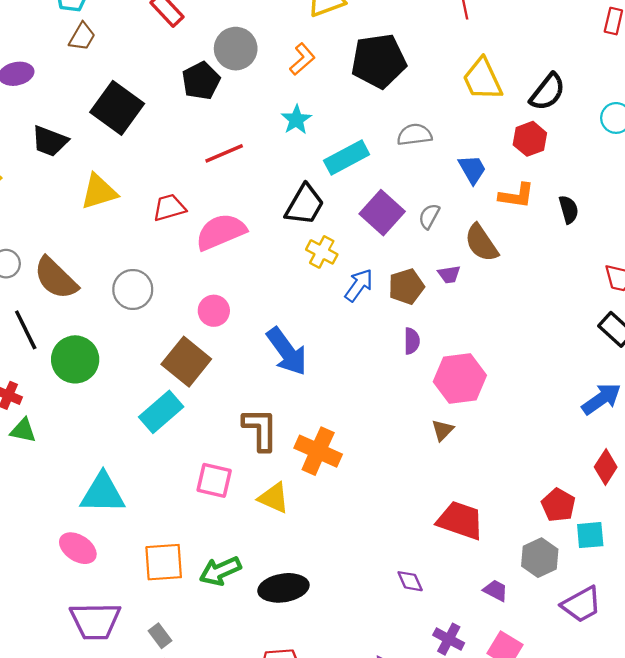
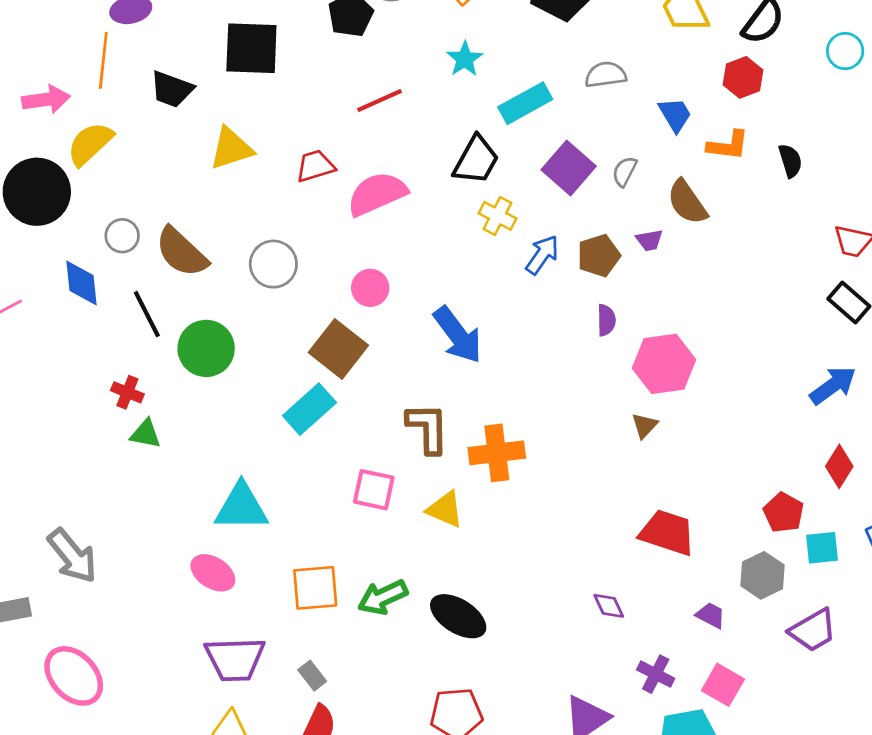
black square: (117, 108) -> (251, 48), turned -33
orange cross: (318, 451) -> (497, 453), turned -30
black ellipse: (283, 588) -> (458, 616), turned 42

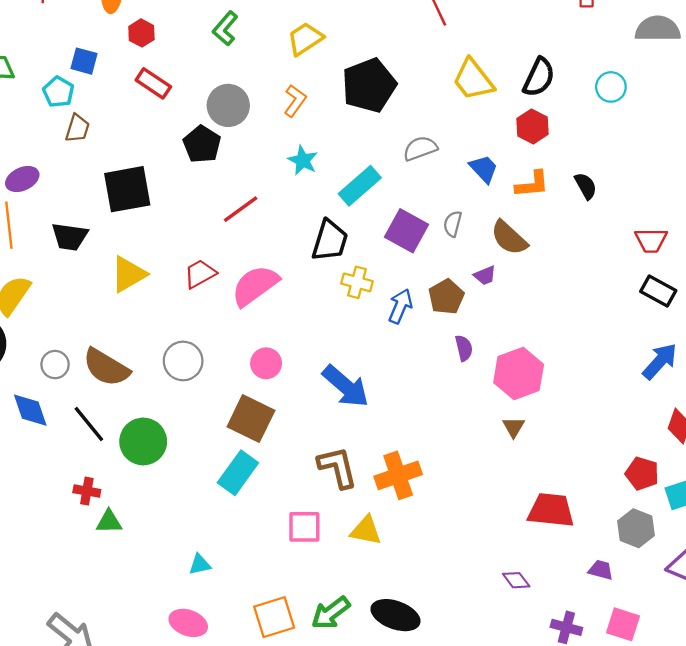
cyan triangle: (241, 507) -> (200, 564), size x0.5

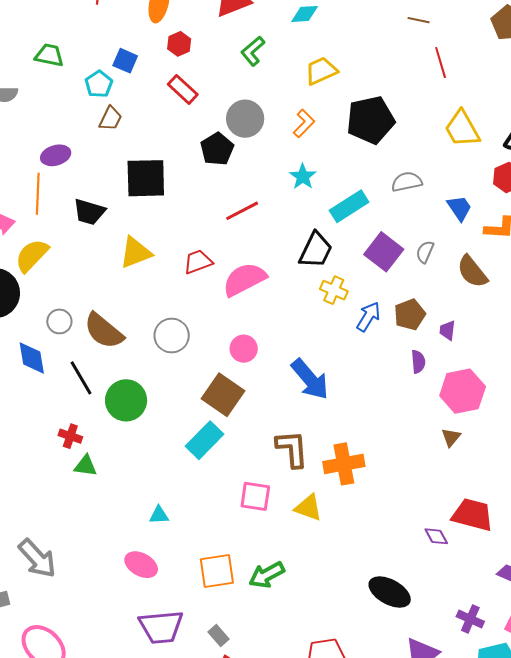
purple trapezoid: (485, 275) -> (447, 330), moved, turned 110
purple diamond: (516, 580) -> (436, 536), moved
black ellipse: (395, 615) -> (390, 592), moved

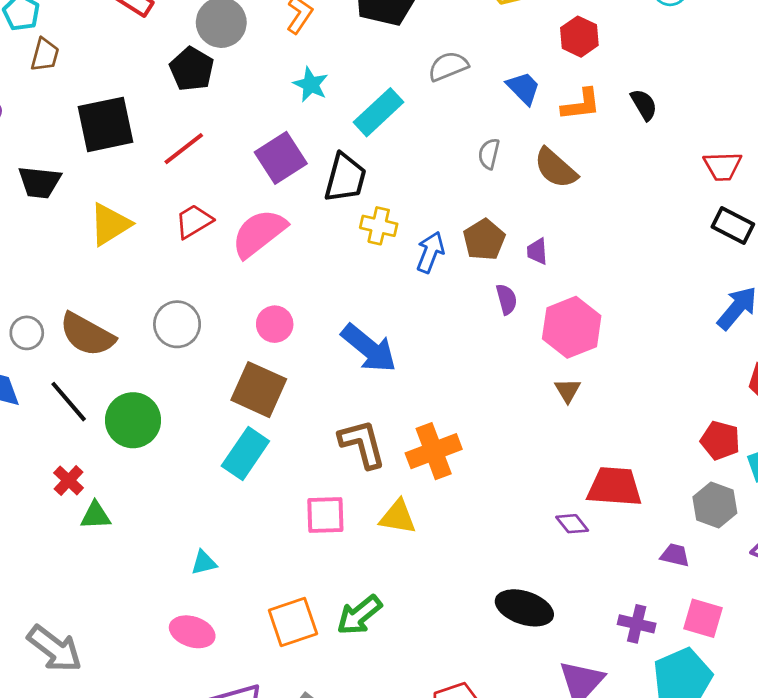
red line: (242, 211) -> (184, 149), moved
purple square: (384, 252) -> (281, 158), moved, turned 30
red cross: (70, 436) -> (69, 480), turned 35

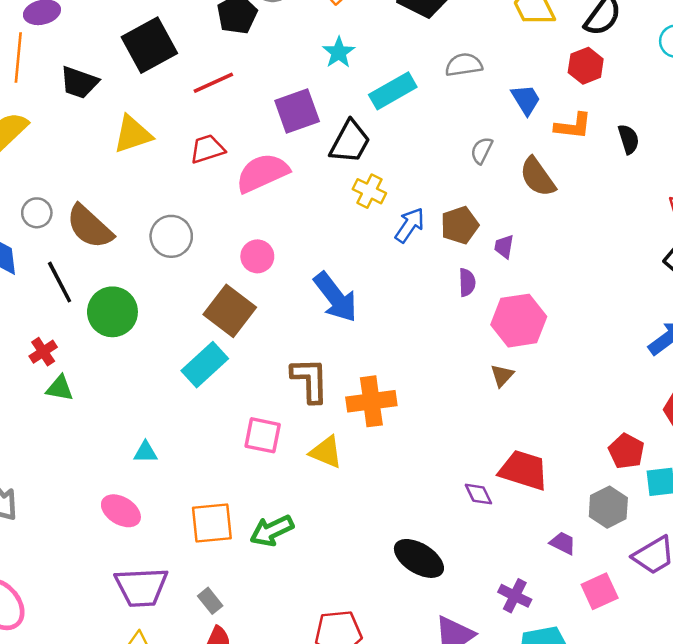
black square: (106, 124) -> (149, 45), turned -30
pink square: (703, 618) -> (600, 591), moved, turned 36

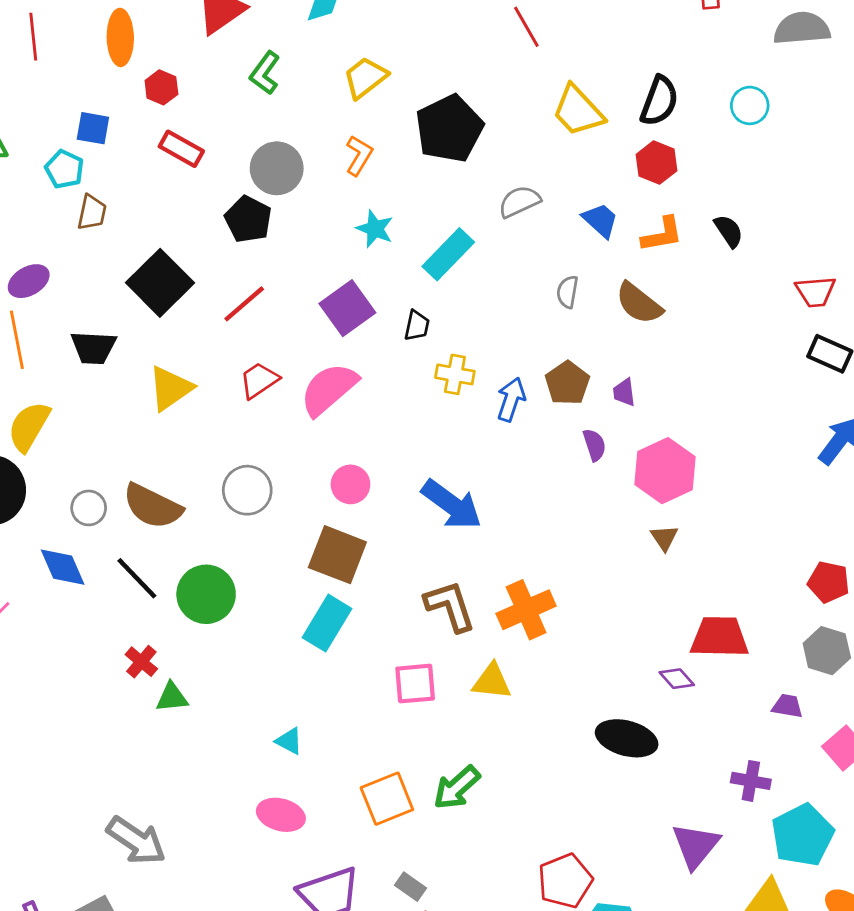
black trapezoid: (350, 142) -> (417, 326), size x0.6
cyan triangle: (145, 452) -> (289, 741), turned 45
black ellipse: (419, 558) -> (627, 738), moved

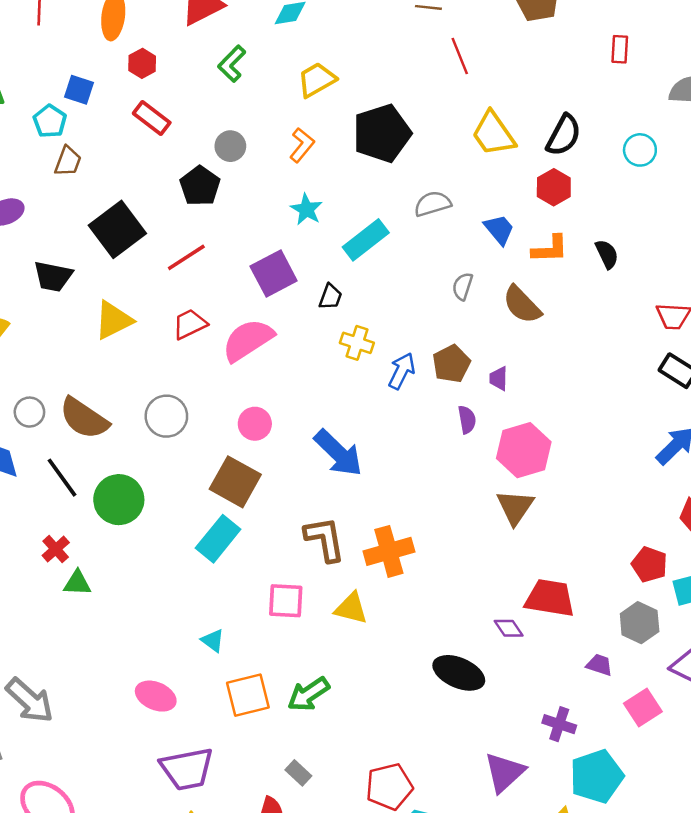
gray circle: (277, 168) -> (230, 146), size x0.7
brown triangle: (664, 538) -> (515, 507), size x1.6
cyan triangle: (289, 741) -> (213, 641), moved
gray rectangle: (411, 887) -> (298, 773), moved

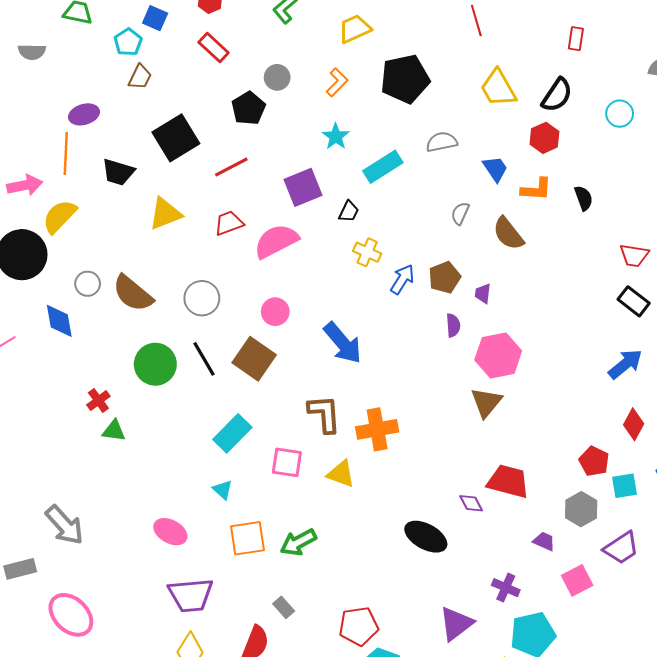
red rectangle: (620, 49) -> (576, 39), moved
black line: (62, 478) -> (204, 359), moved
cyan rectangle: (218, 539) -> (232, 433), moved

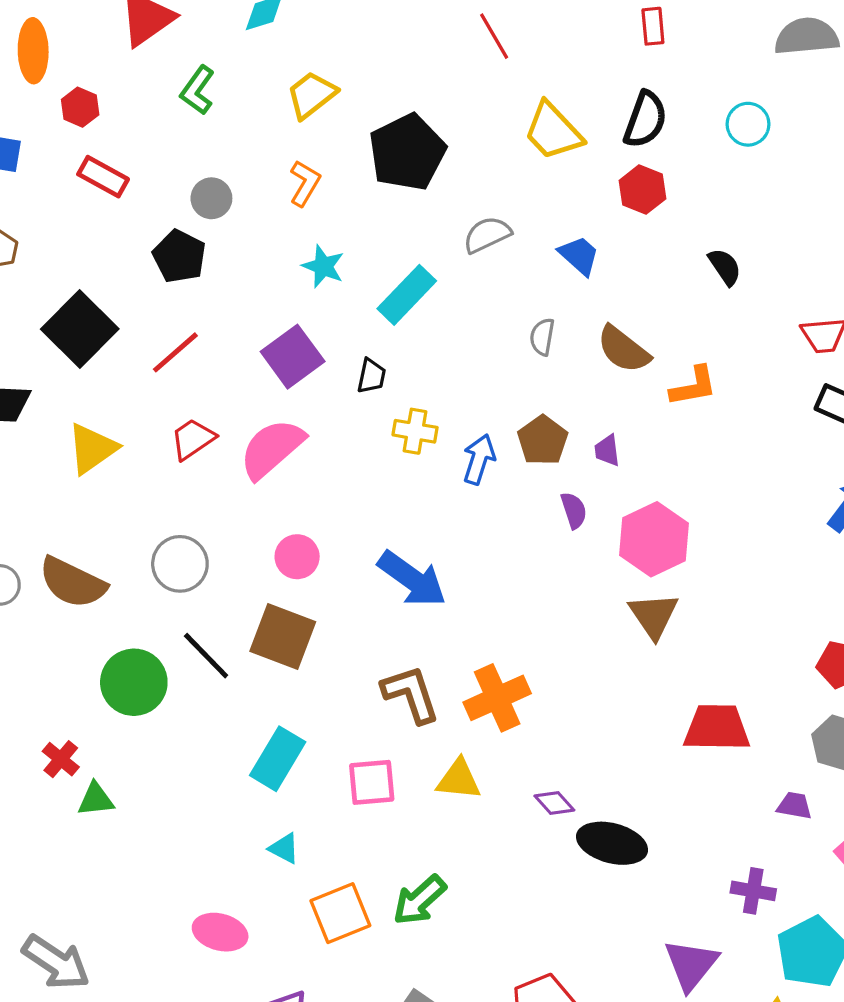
orange L-shape: (536, 189) -> (693, 386), moved
purple diamond: (471, 503) -> (554, 803), moved

